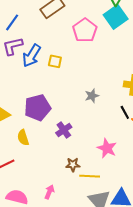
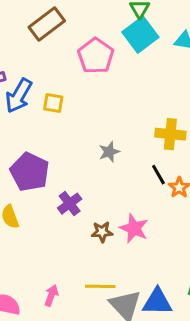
purple pentagon: (37, 108) -> (30, 172), turned -30
brown star: (73, 165) -> (102, 232), moved
yellow line: (90, 176) -> (100, 286), moved

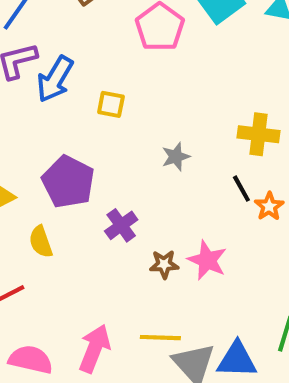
yellow square: (53, 103) -> (111, 104), moved
pink arrow: (51, 295) -> (95, 349), size x1.6

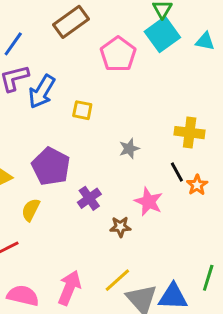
yellow semicircle: (41, 242) -> (31, 210), turned 45
pink star: (207, 260) -> (149, 202), moved
yellow line: (160, 338) -> (117, 280), turned -44

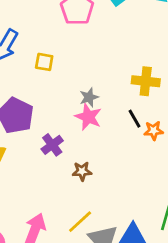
orange star: (197, 185) -> (154, 131), turned 30
pink star: (149, 202) -> (88, 117), moved

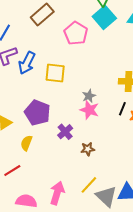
yellow square: (44, 62) -> (55, 73), size x1.5
black line: (134, 119) -> (122, 109), turned 56

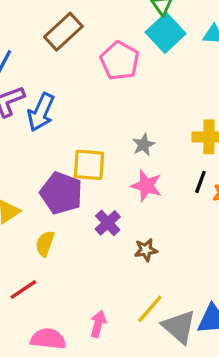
yellow square: (55, 73) -> (89, 165), moved
gray star: (89, 96) -> (144, 145), moved
pink arrow: (57, 193) -> (98, 324), size x0.7

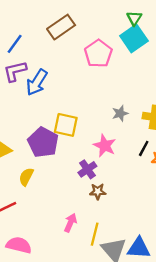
gray star: (144, 145) -> (120, 113), moved
purple cross: (108, 223) -> (87, 169), moved
yellow line: (150, 309) -> (95, 234), turned -35
pink arrow: (98, 324) -> (70, 223), moved

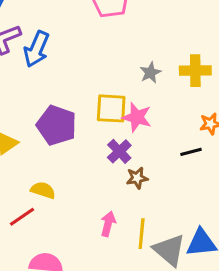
yellow square: (66, 125) -> (111, 108), moved
black line: (144, 148) -> (191, 152), moved, turned 56
yellow semicircle: (26, 177) -> (43, 190), moved, turned 90

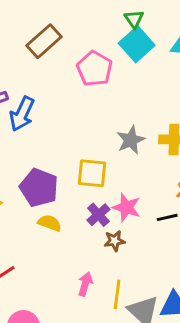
gray star: (150, 73) -> (131, 140), size x1.4
pink star: (137, 117) -> (126, 207), moved
yellow semicircle: (43, 190) -> (50, 223), moved

